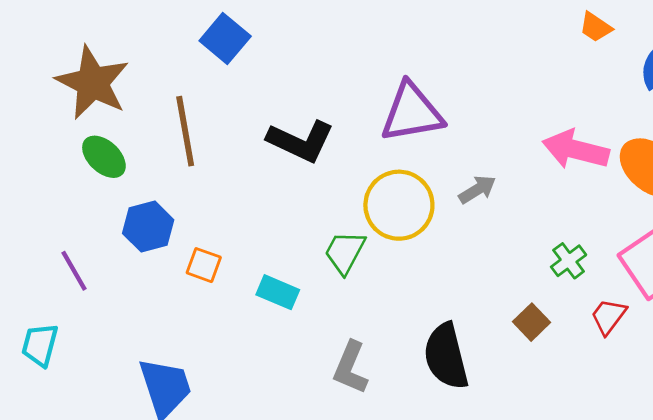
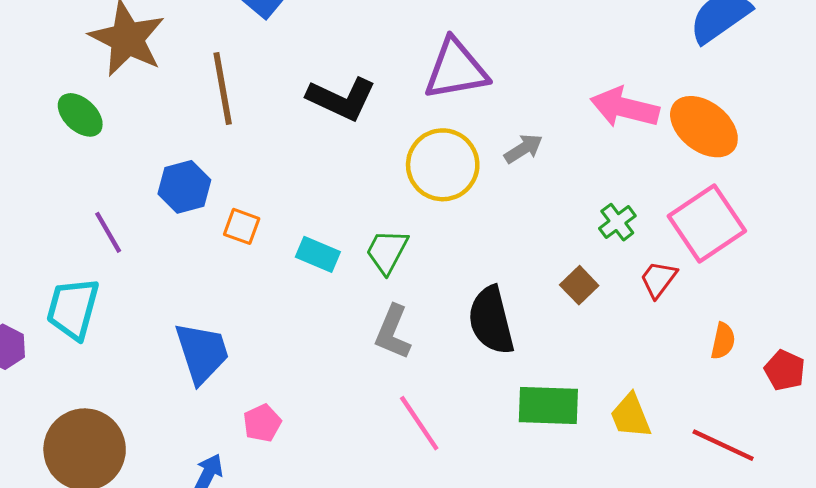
green ellipse: (104, 157) -> (80, 115), moved
green trapezoid: (345, 252) -> (387, 251), moved
cyan trapezoid: (40, 345) -> (73, 309), size x1.4

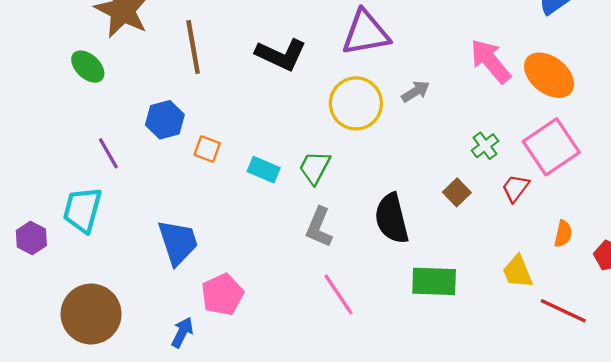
pink arrow: (625, 108) -> (490, 61), turned 36
yellow trapezoid: (631, 416) -> (518, 272), moved
pink pentagon: (262, 423) -> (222, 294), size x1.5

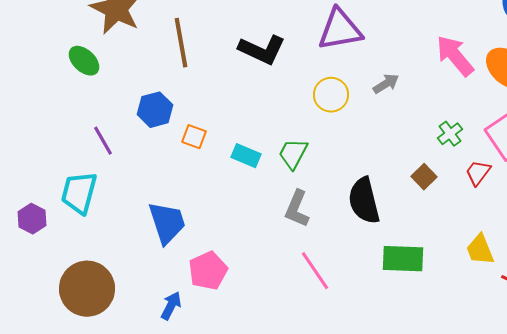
yellow circle: (356, 103) -> (331, 95), size x0.7

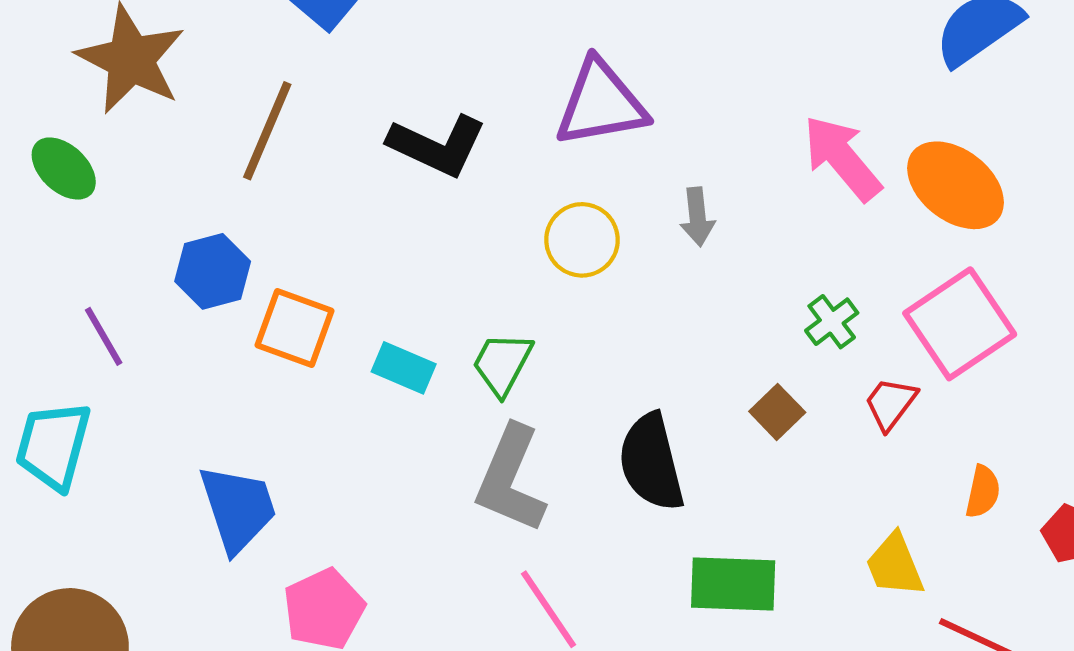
brown line: (181, 43) -> (267, 131), turned 33
gray arrow: (386, 84) -> (697, 217), turned 116
orange square: (194, 137) -> (295, 328), size x1.5
gray L-shape: (297, 209) -> (511, 479), size x1.4

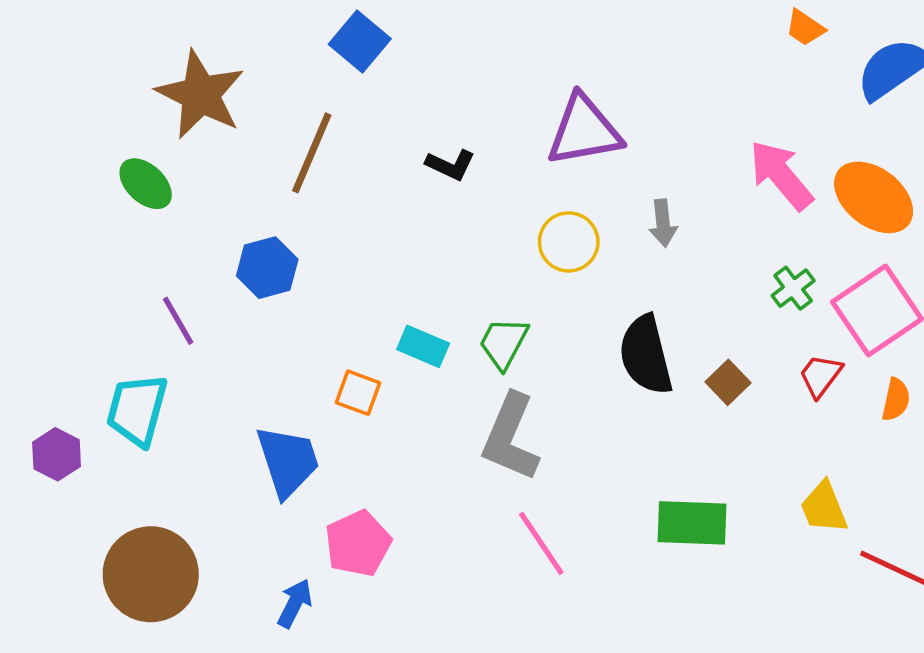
black L-shape: (437, 145) -> (450, 165), size x0.6
green cross: (832, 322) -> (793, 288), moved
orange square: (295, 328) -> (358, 393), moved, size x0.7
black semicircle: (651, 462) -> (646, 355), moved
orange semicircle: (983, 492) -> (896, 400), moved

